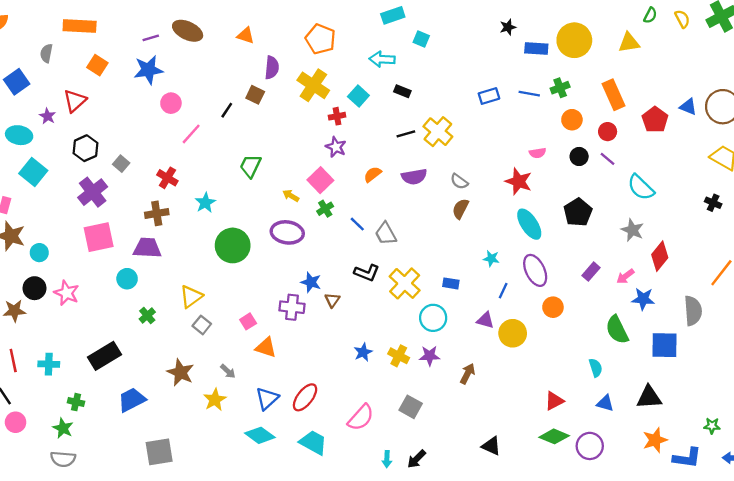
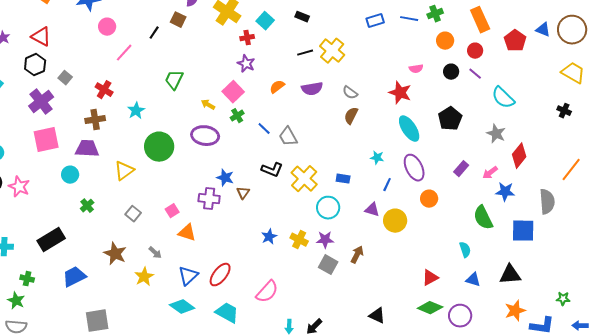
red triangle: (75, 101) -> (41, 37), moved, turned -50
yellow triangle: (191, 296) -> (124, 171), moved
gray square: (411, 407) -> (328, 265), moved

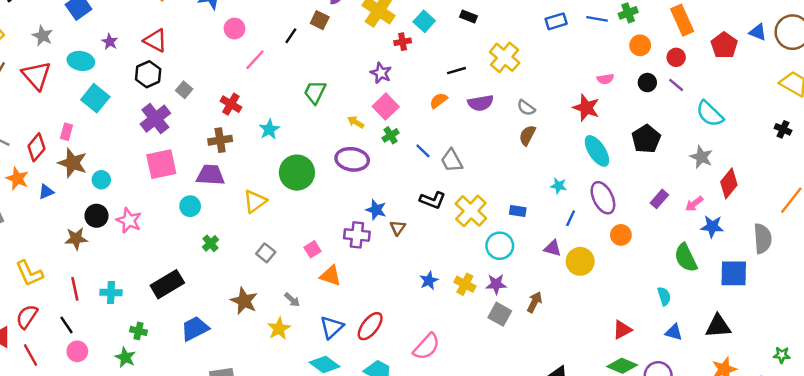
black line: (305, 53) -> (457, 71), moved
purple star: (246, 64) -> (381, 73), moved

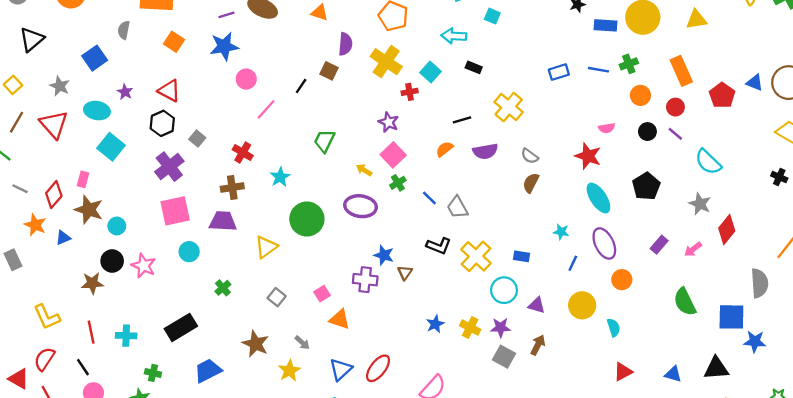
cyan circle: (190, 206) -> (189, 252), moved
blue star: (712, 227) -> (755, 341), moved
purple triangle: (553, 248) -> (537, 305), moved
cyan semicircle: (664, 296) -> (614, 327), moved

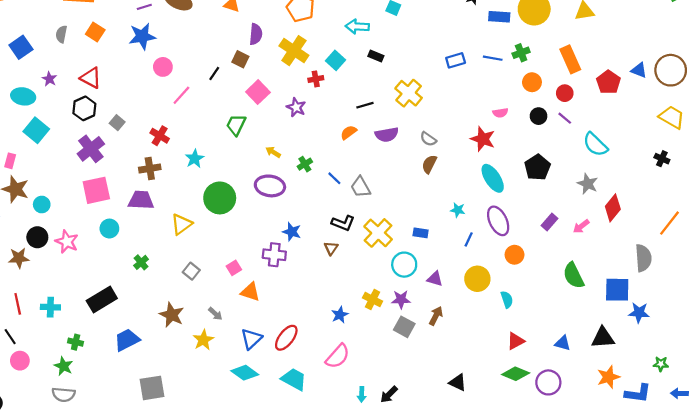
gray semicircle: (124, 30) -> (61, 34), moved
pink square: (393, 155) -> (258, 92), moved
brown triangle: (405, 273) -> (331, 248), moved
blue star: (435, 324) -> (340, 315), moved

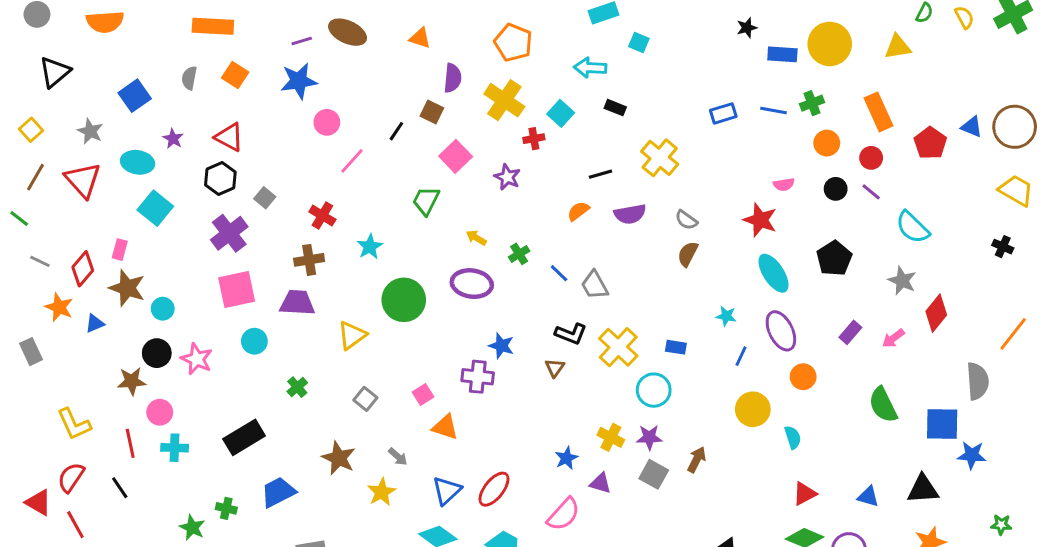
purple triangle: (435, 279) -> (600, 483), moved
green cross: (76, 342) -> (226, 508), moved
pink circle: (20, 361) -> (160, 412), moved

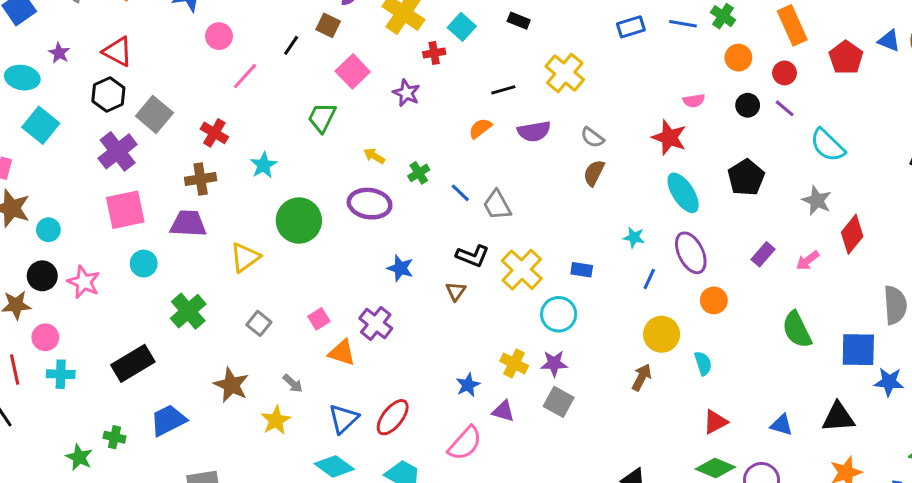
green cross: (812, 103) -> (723, 16), turned -35
gray square: (265, 198) -> (154, 114), size x1.6
purple cross: (478, 377) -> (376, 323), moved, turned 32
green cross: (297, 387) -> (188, 311), size x1.6
brown arrow: (697, 460) -> (642, 377), moved

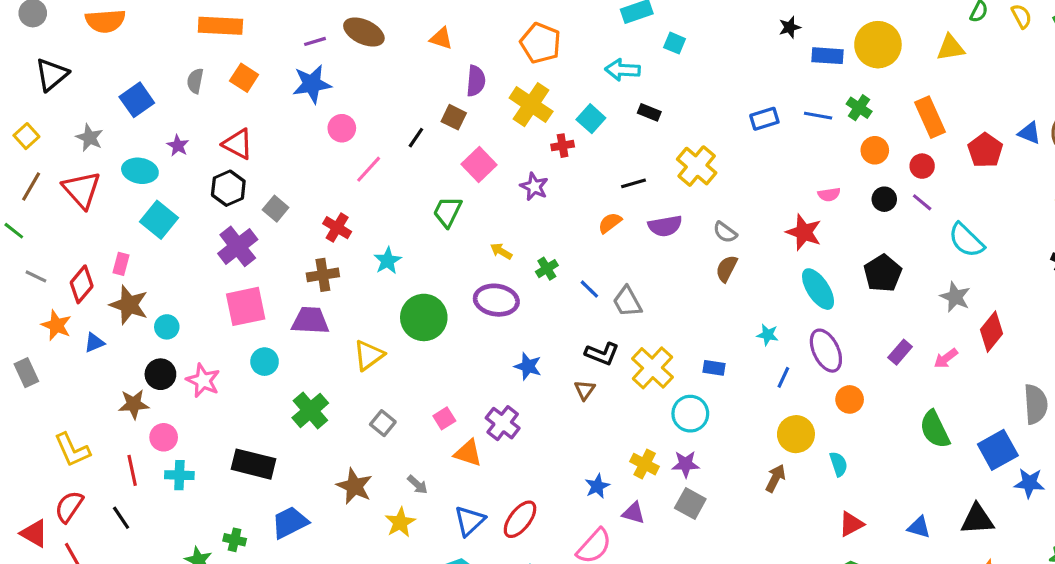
gray square: (154, 114) -> (276, 209), size x0.7
blue square: (858, 350) -> (998, 450), turned -30
black rectangle: (133, 363) -> (254, 464), turned 45

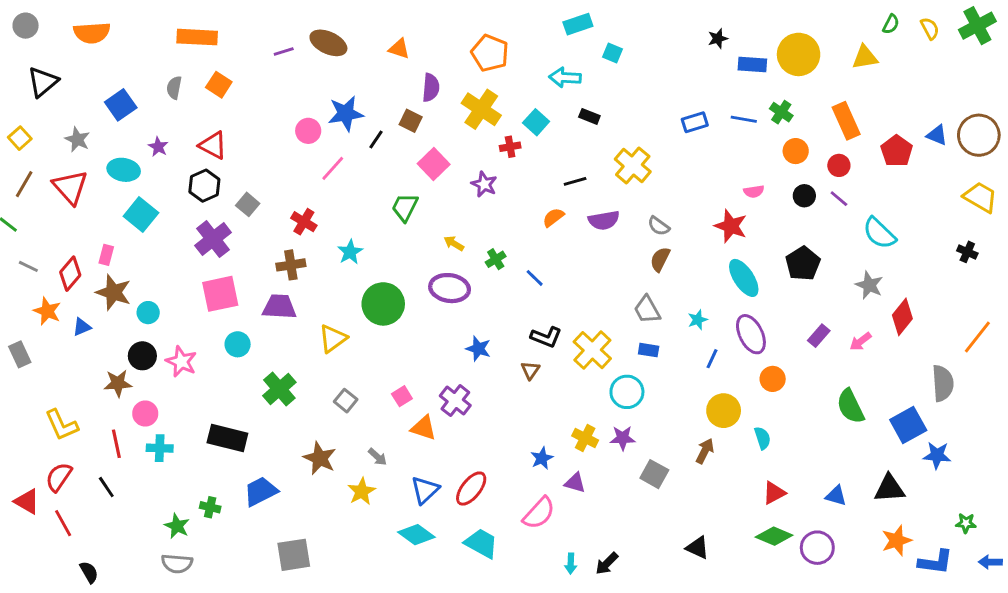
blue star: (312, 84) -> (346, 114), moved
gray trapezoid: (627, 302) -> (647, 310), moved
cyan star: (768, 335) -> (698, 320), turned -30
gray square: (690, 504) -> (654, 474), moved

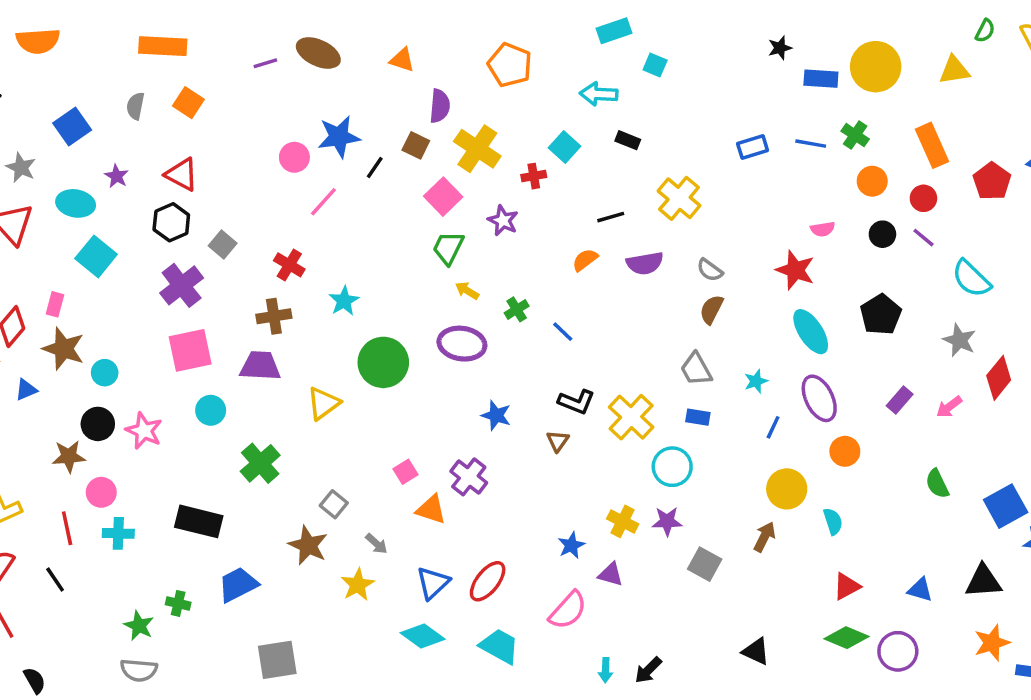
yellow cross: (481, 109) -> (477, 149), moved
green trapezoid: (405, 207) -> (448, 248), moved
gray square: (346, 401) -> (334, 504), moved
green semicircle: (850, 406) -> (937, 484), size x0.7

